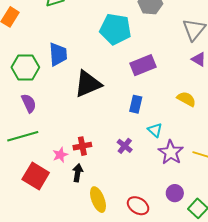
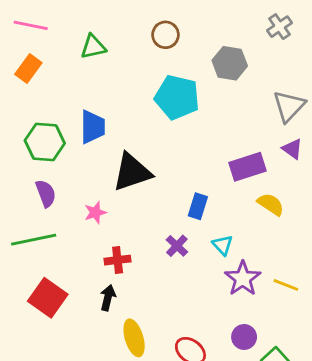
purple rectangle: (143, 65) -> (247, 167), moved
purple cross: (125, 146) -> (177, 246), moved
pink star: (60, 155) -> (95, 213), moved

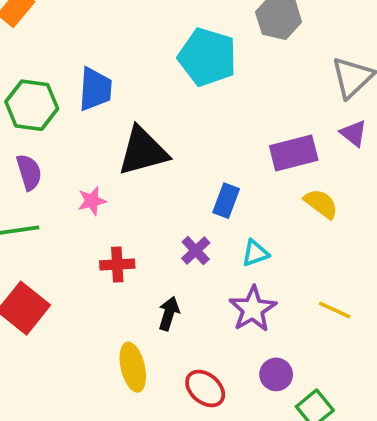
cyan triangle: (223, 245) -> (255, 253), turned 50
purple star: (243, 278) -> (253, 309), moved
black arrow: (108, 298) -> (169, 314), moved

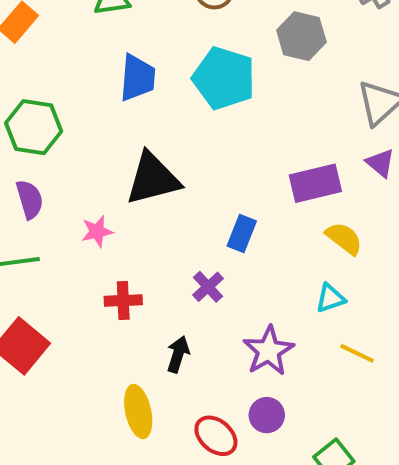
blue trapezoid: (95, 89) -> (137, 78), moved
cyan triangle: (255, 253) -> (330, 298), moved
purple circle: (276, 374) -> (267, 415), moved

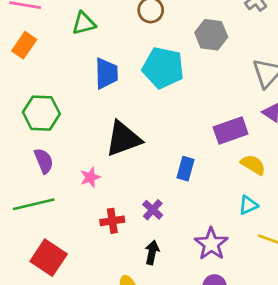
purple cross: (208, 287) -> (153, 210), moved

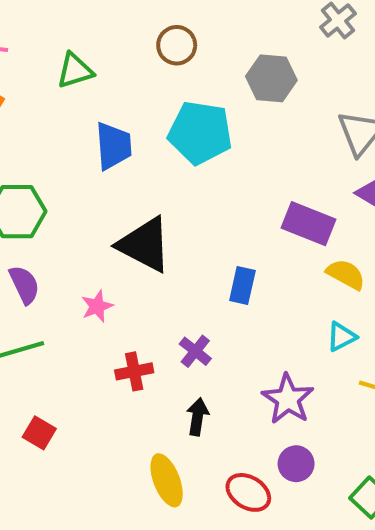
purple rectangle: (231, 131) -> (308, 224), turned 44
black triangle: (123, 139) -> (145, 245), turned 51
red square: (49, 258) -> (39, 433), size x0.6

